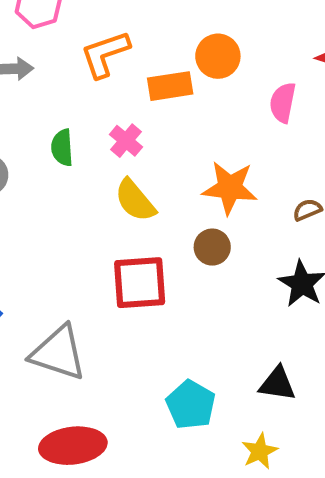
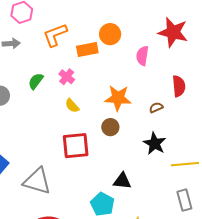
green semicircle: (62, 148) -> (36, 81), turned 42
yellow semicircle: (135, 200) -> (72, 106), size x0.7
black triangle: (277, 384) -> (122, 181), moved

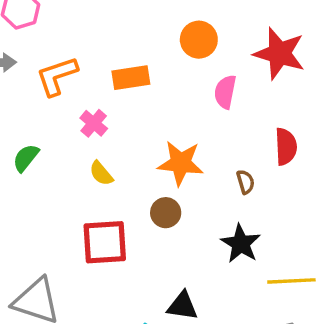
orange circle: (110, 34) -> (199, 40), moved
orange L-shape: (55, 35) -> (57, 76), moved
green semicircle: (36, 81) -> (26, 158), moved
brown semicircle: (156, 107) -> (245, 182), turned 96

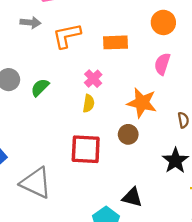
pink semicircle: (225, 92) -> (162, 64), moved
pink cross: (94, 123) -> (93, 79), moved
yellow semicircle: (101, 173) -> (89, 103), turned -138

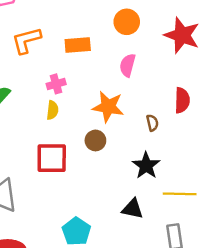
pink cross: (93, 79) -> (56, 84), turned 30
black triangle: (132, 197) -> (133, 209), moved

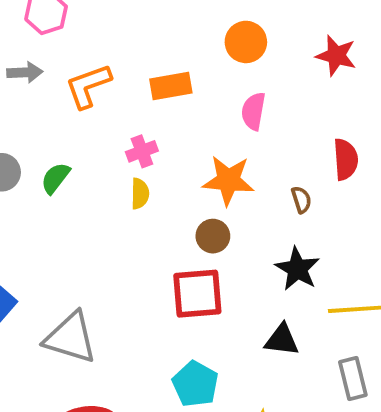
red star: (182, 35) -> (336, 56), size x0.7
red square: (52, 158) -> (197, 294), moved

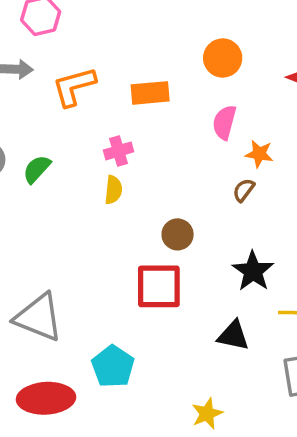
orange star: (228, 180) -> (259, 154), moved, size x0.6
brown semicircle: (301, 200) -> (244, 190), moved, turned -130
cyan pentagon: (195, 384) -> (113, 366), moved

